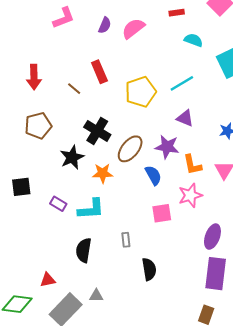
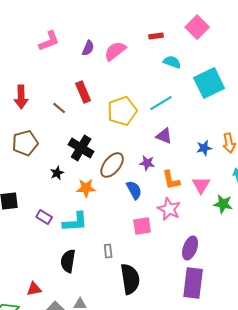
purple star: (167, 147) -> (147, 163), size x0.7
black star: (72, 157) -> (57, 173), size x0.6
pink star: (190, 195) -> (169, 209), turned -30
black semicircle: (149, 269) -> (130, 279), size x1.4

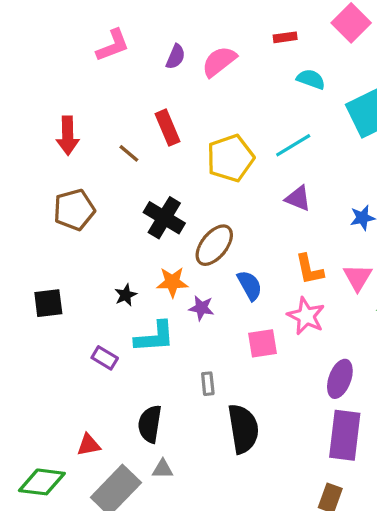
purple star: (147, 163) -> (201, 308), moved
black star: (57, 173) -> (126, 295), moved
purple rectangle: (44, 217) -> (105, 358), moved
black semicircle: (68, 261) -> (150, 424), moved

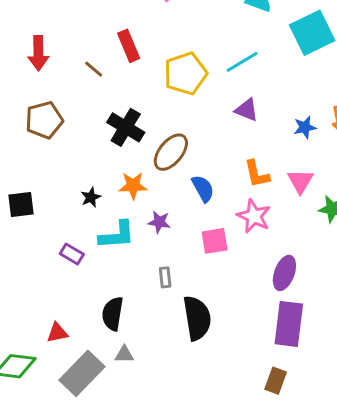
purple star: (201, 308) -> (159, 222), moved

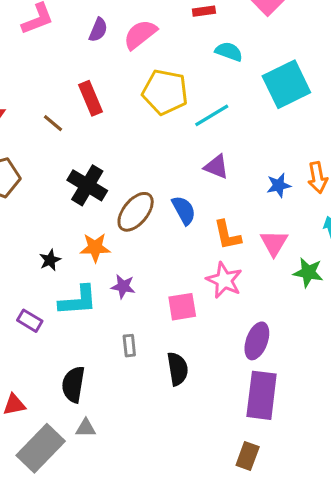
yellow pentagon: (185, 73) -> (165, 92), moved, turned 30
blue semicircle: (203, 189) -> (184, 210), moved
black semicircle: (197, 318) -> (178, 369), moved, size x0.7

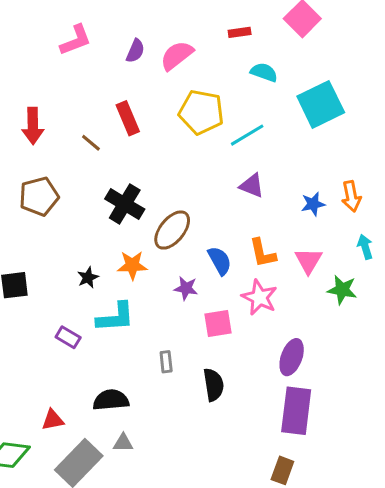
blue semicircle: (184, 210) -> (220, 261), moved
purple star: (123, 286) -> (186, 288), moved
black semicircle: (73, 384) -> (111, 400), turned 76

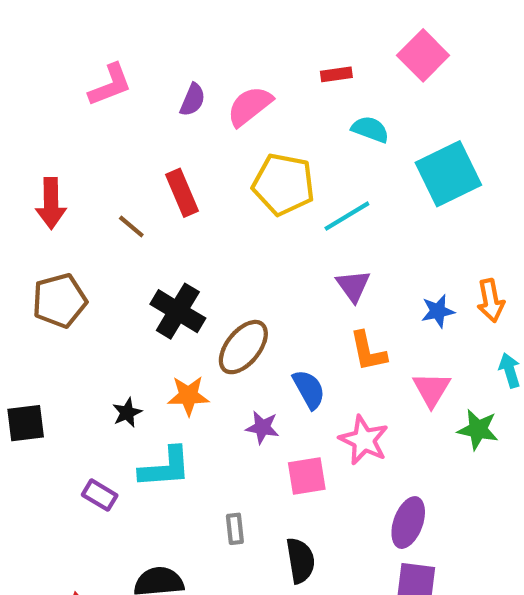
purple triangle: (252, 186) -> (353, 286), turned 32
orange L-shape: (263, 253) -> (368, 351), moved

